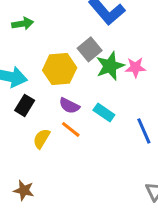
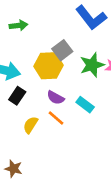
gray square: (90, 49) -> (62, 50), moved

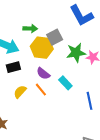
green arrow: (18, 25) -> (30, 29), moved
black rectangle: (17, 96) -> (13, 67), turned 32

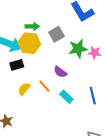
yellow hexagon: (42, 48) -> (29, 43), moved
purple semicircle: (43, 74) -> (60, 72), moved
cyan rectangle: (65, 83) -> (66, 97), moved

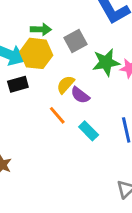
yellow semicircle: (24, 89) -> (66, 85), moved

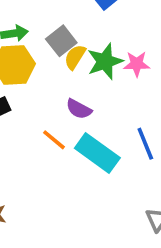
yellow semicircle: (66, 85) -> (75, 57), moved
cyan rectangle: (89, 131) -> (97, 153), size x1.6

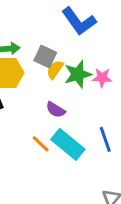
gray square: (61, 41) -> (45, 56), turned -30
orange line: (54, 140) -> (41, 144), moved

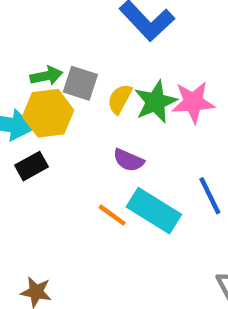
gray square: (45, 56) -> (80, 83), moved
pink star: (102, 78) -> (193, 102), size x1.4

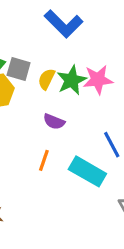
cyan rectangle: (154, 211) -> (87, 171), moved
orange line: (112, 215) -> (44, 160), turned 75

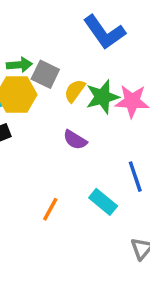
orange line: (44, 160) -> (50, 209), moved
cyan rectangle: (87, 171) -> (103, 202), size x0.7

